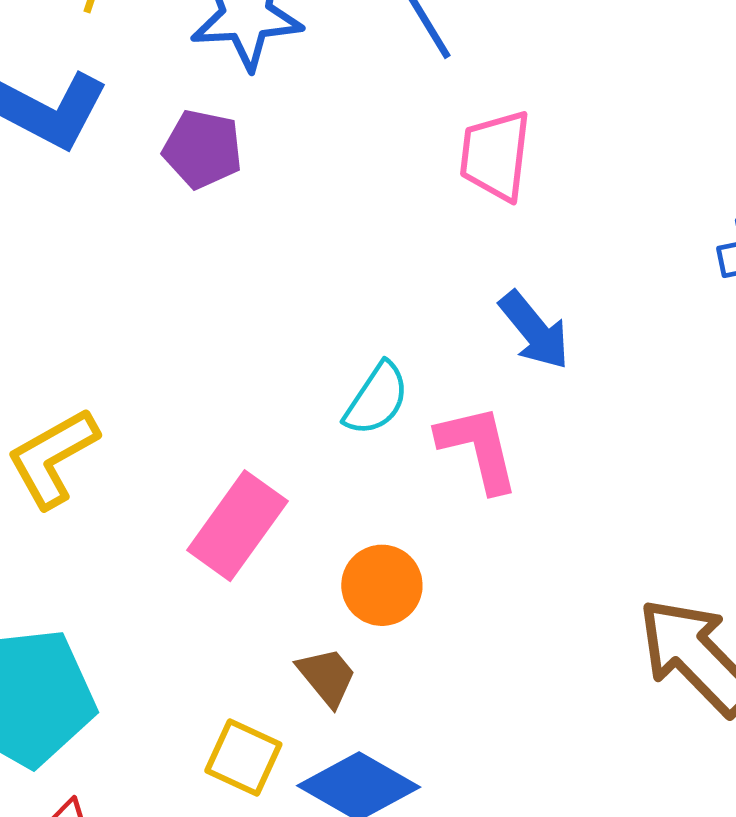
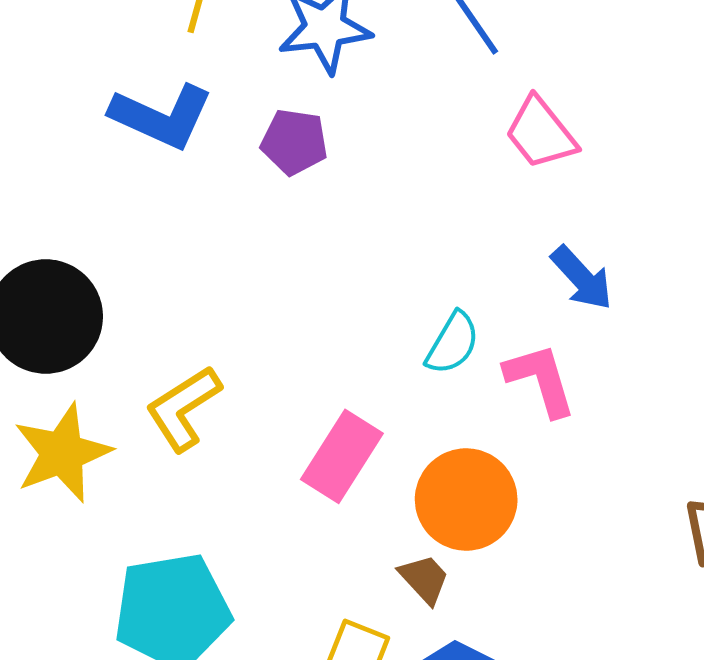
pink trapezoid: (495, 156) -> (541, 133), turned -42
orange circle: (382, 585) -> (466, 500), size x1.5

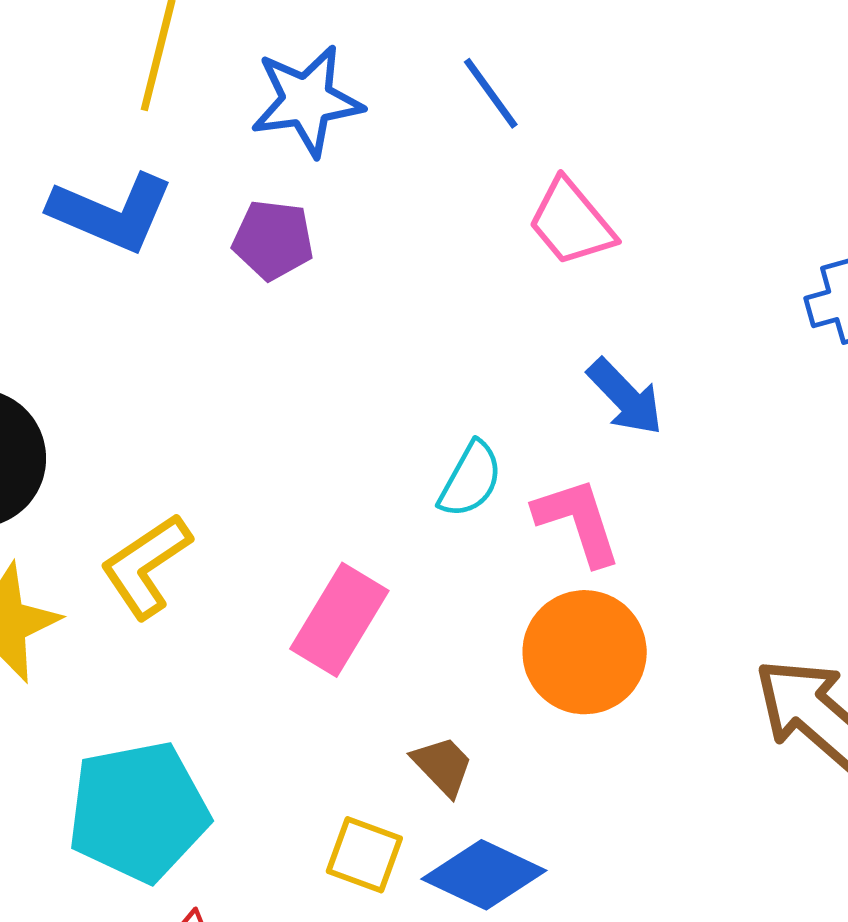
orange circle: (466, 500) -> (585, 652), moved

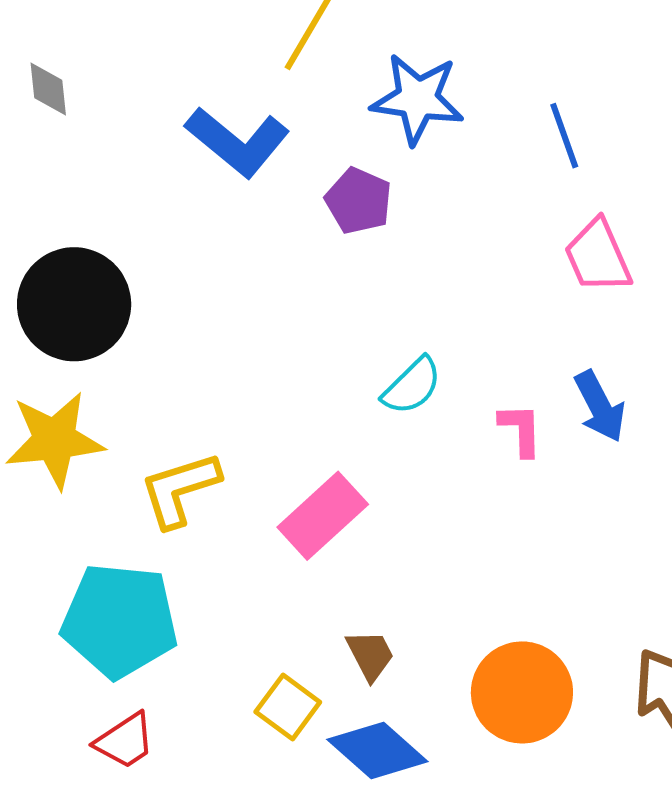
cyan semicircle: (470, 480) -> (412, 386), moved
pink L-shape: (578, 521) -> (521, 430), moved, size x0.7
yellow L-shape: (146, 566) -> (180, 489), moved
orange circle: (585, 652) -> (522, 692), moved

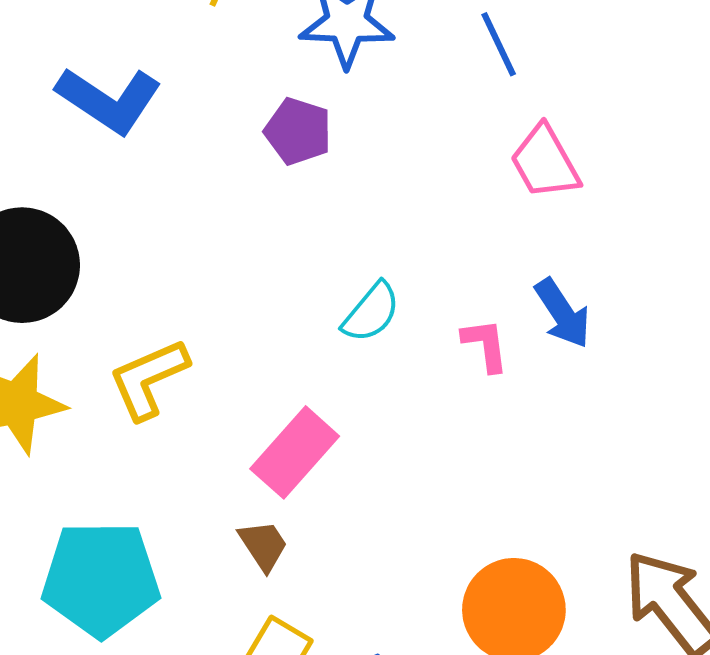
blue L-shape: (237, 142) -> (109, 100), moved
yellow L-shape: (180, 489) -> (149, 379), moved
brown trapezoid: (370, 655) -> (263, 545), moved

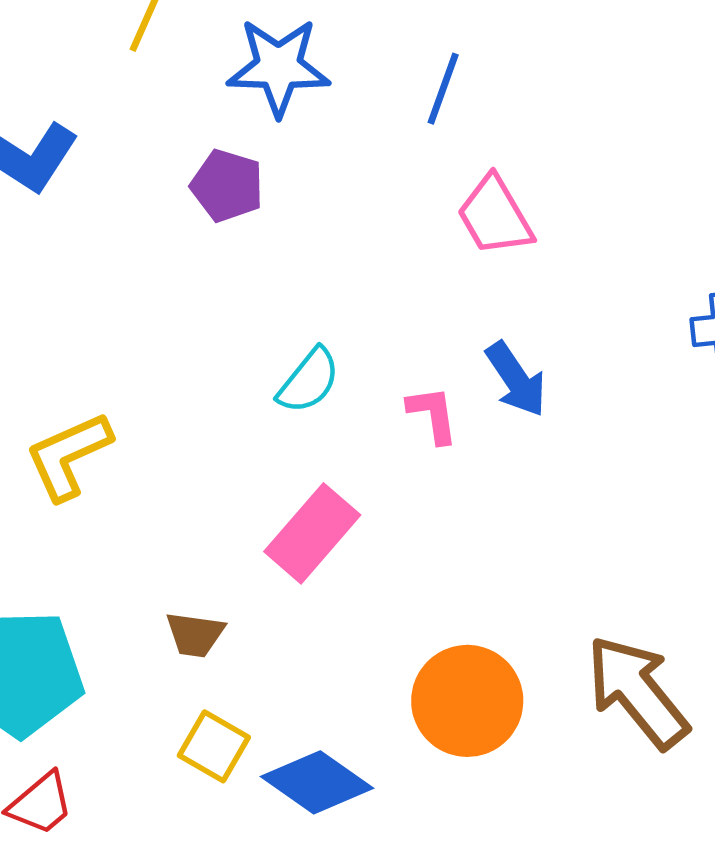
blue line: (499, 44) -> (443, 89), turned 46
pink rectangle: (295, 452) -> (312, 533), moved
brown trapezoid: (263, 545) -> (195, 634), turned 132

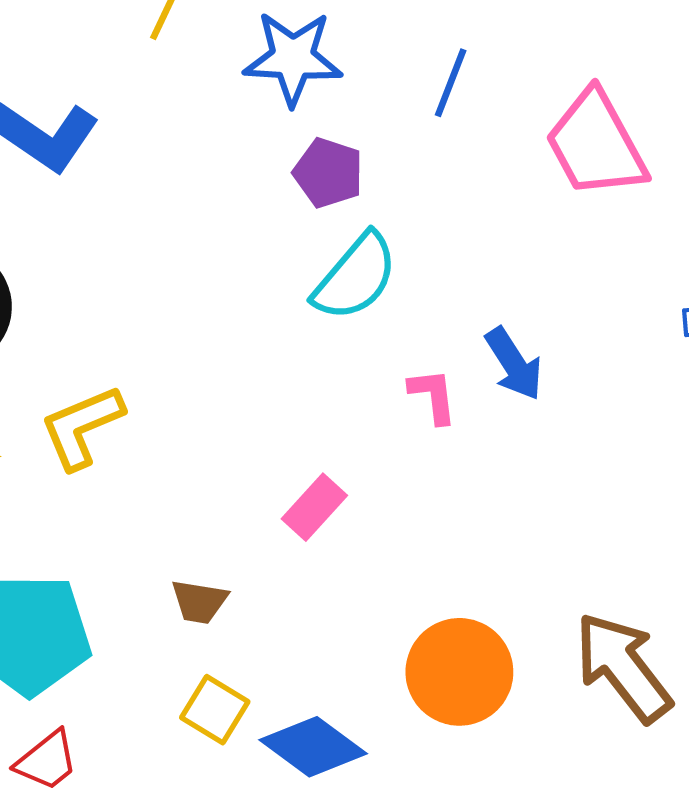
purple pentagon: (227, 186) -> (328, 173), moved
pink trapezoid: (495, 216) -> (596, 144), moved, size x1.4
cyan semicircle: (309, 381) -> (355, 277), moved, size x1.4
pink rectangle: (312, 533) -> (314, 507), size x0.7

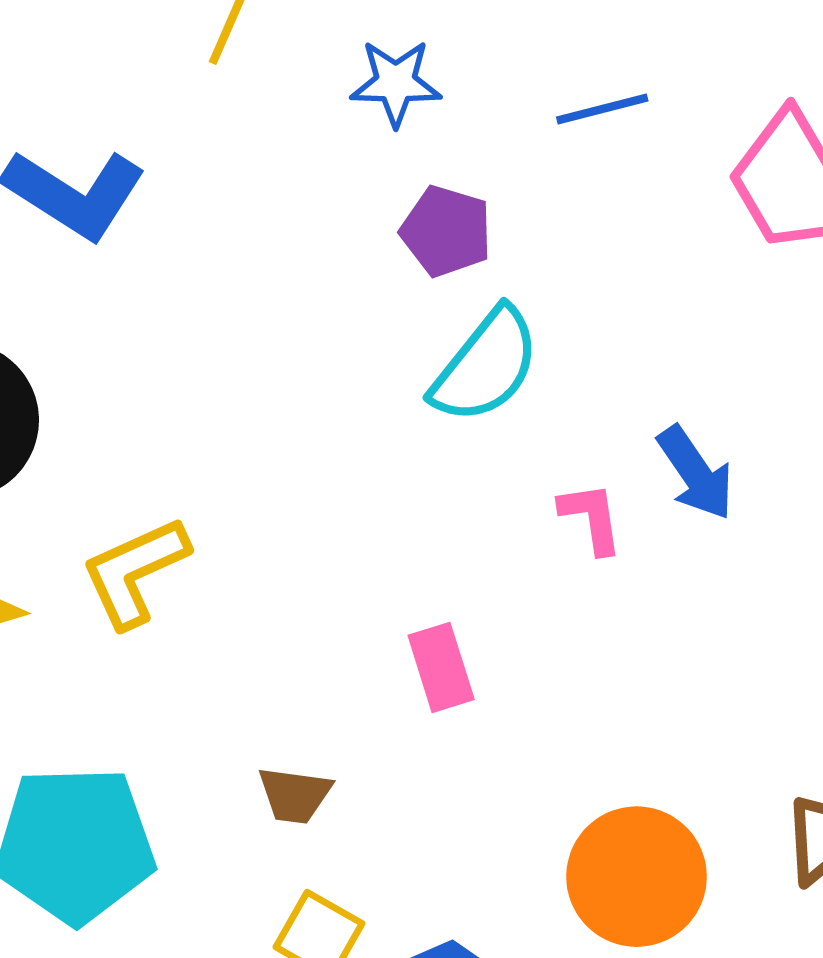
blue star: (293, 58) -> (396, 83), size x0.7
blue line: (451, 83) -> (602, 109), turned 56
pink rectangle: (314, 507) -> (441, 667), turned -58

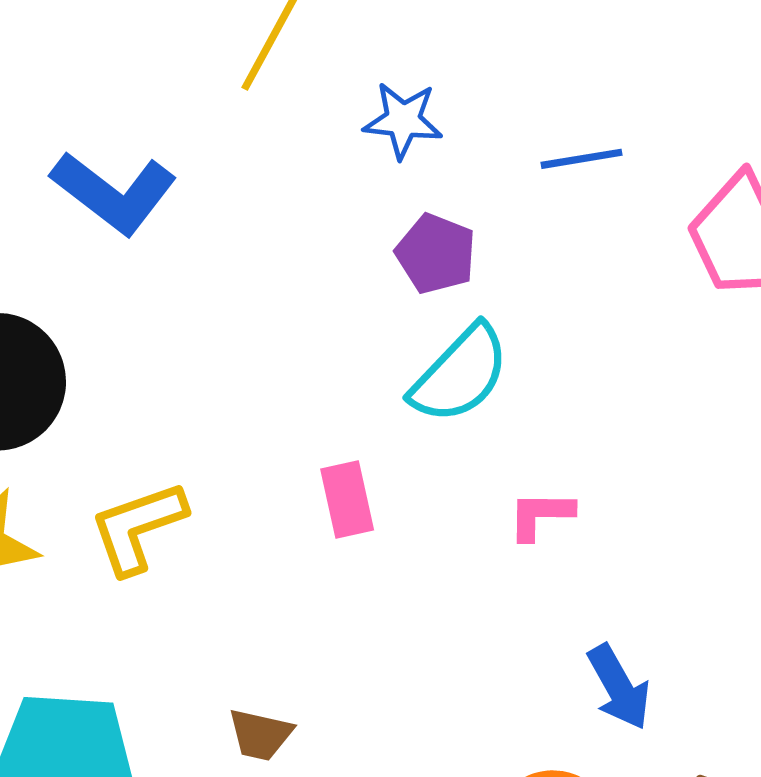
blue arrow: (696, 473) -> (619, 687), moved
pink L-shape: (591, 518) -> (541, 515), turned -86
pink rectangle: (441, 667) -> (347, 499), moved

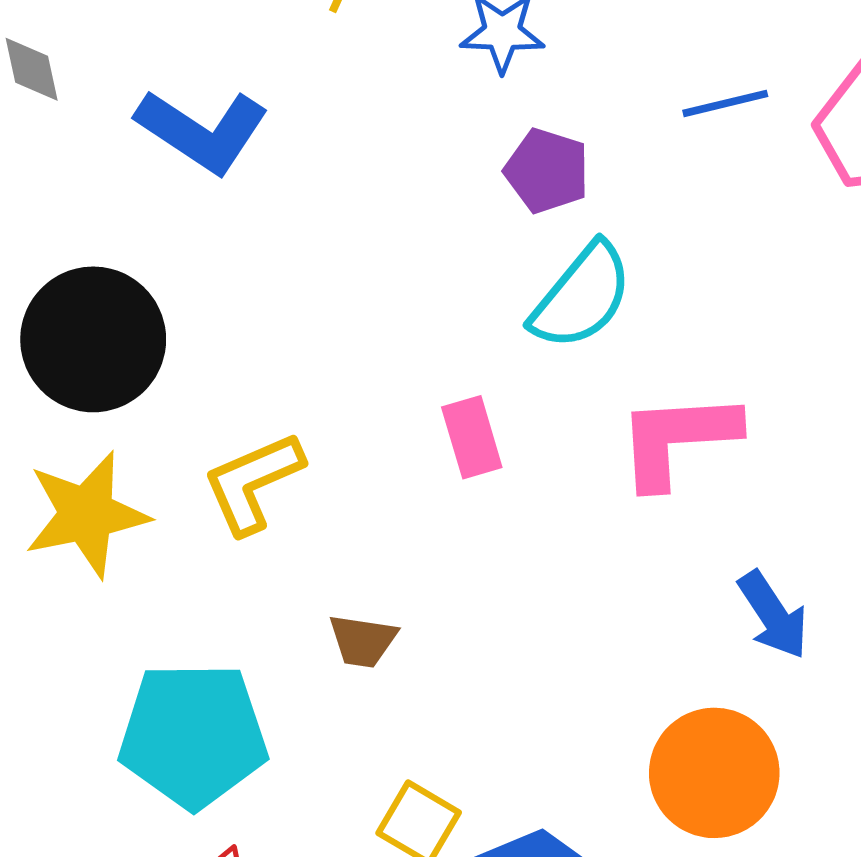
blue line: (581, 159) -> (725, 103), moved
pink L-shape: (541, 515) -> (678, 439), size x1.8
brown trapezoid: (260, 735) -> (363, 641), moved

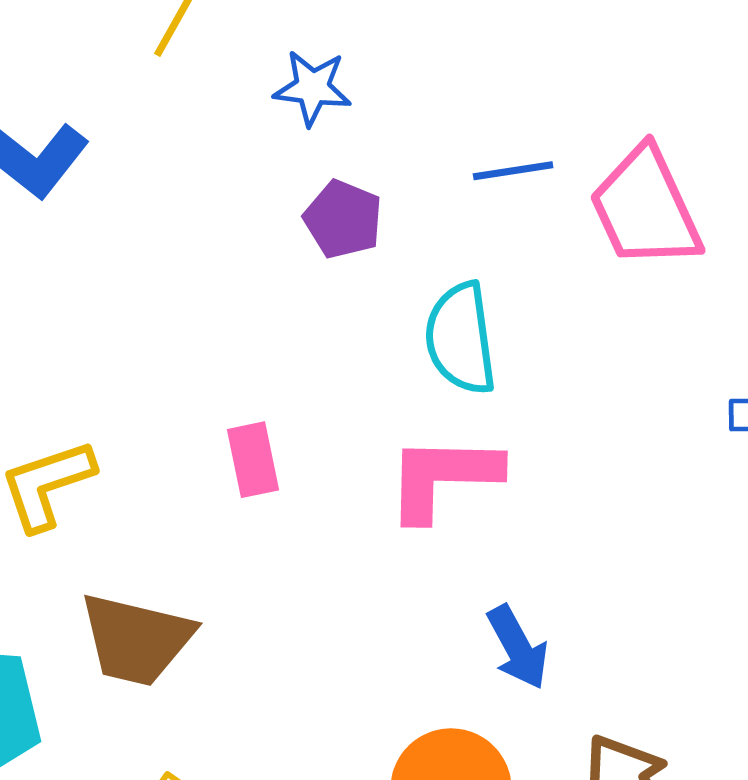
cyan semicircle: (582, 296) -> (461, 338), moved, turned 128
brown trapezoid: (363, 641) -> (136, 639), size x1.8

